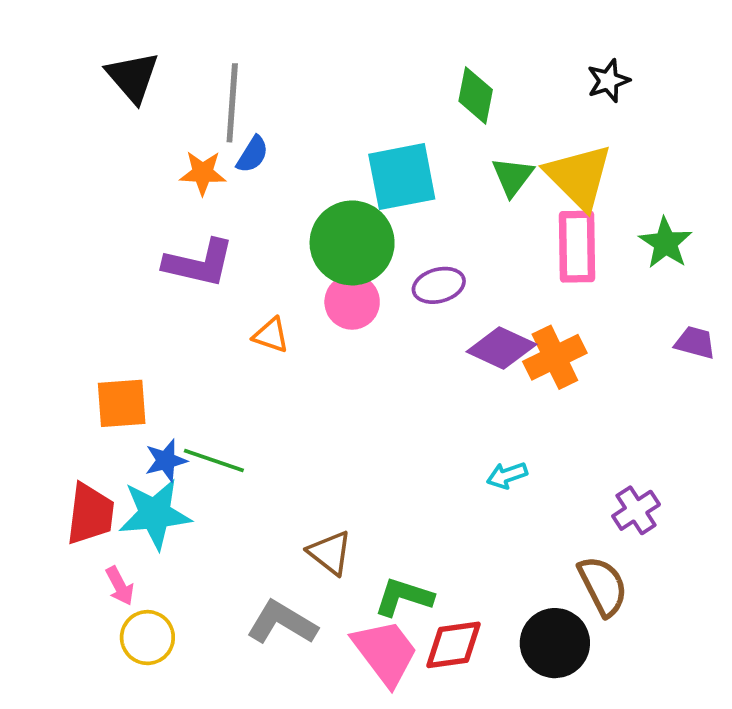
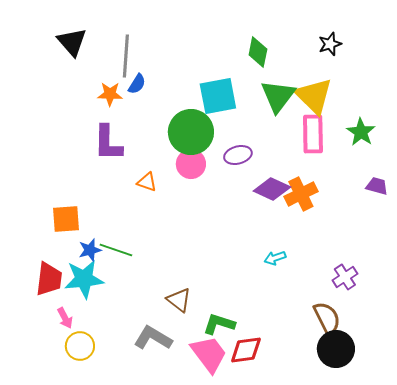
green triangle: (512, 177) -> (278, 96), size x1.5
purple L-shape: (199, 263) -> (108, 143), turned 78
black circle: (555, 643) -> (336, 349), moved

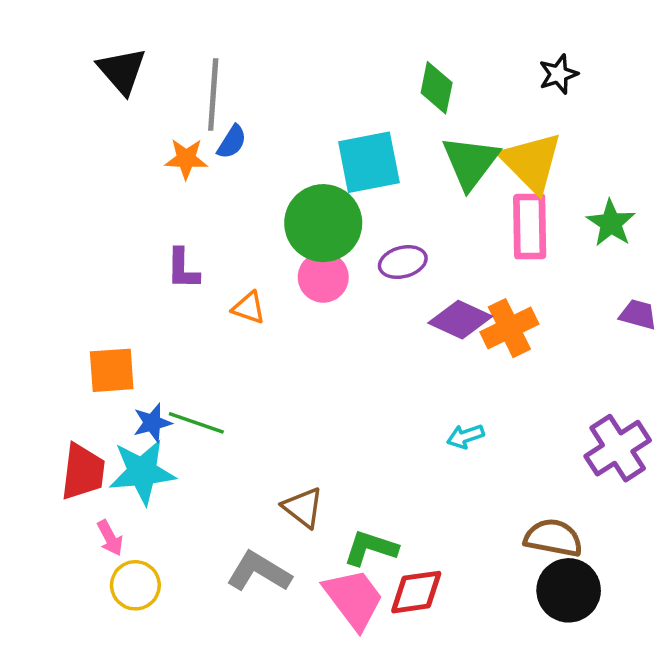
purple L-shape: (108, 143) -> (183, 269), moved, size x0.7
purple cross: (345, 277) -> (618, 448), moved, size x1.5
brown semicircle: (327, 318) -> (553, 538), turned -52

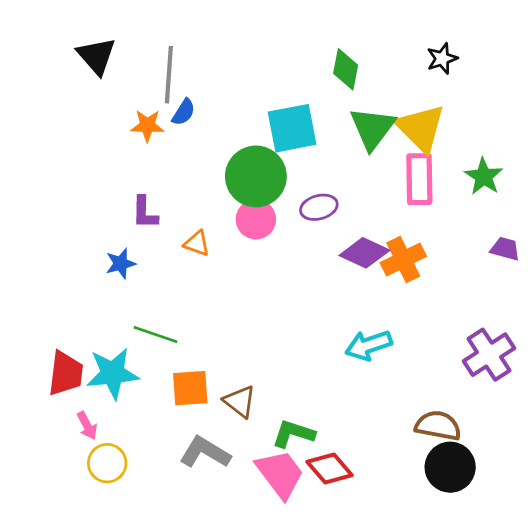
orange square: (112, 370) -> (190, 388), moved
blue star: (152, 423) -> (121, 264), moved
cyan arrow: (465, 436) -> (368, 345), size x1.6
red diamond: (416, 592) -> (330, 469), turned 57

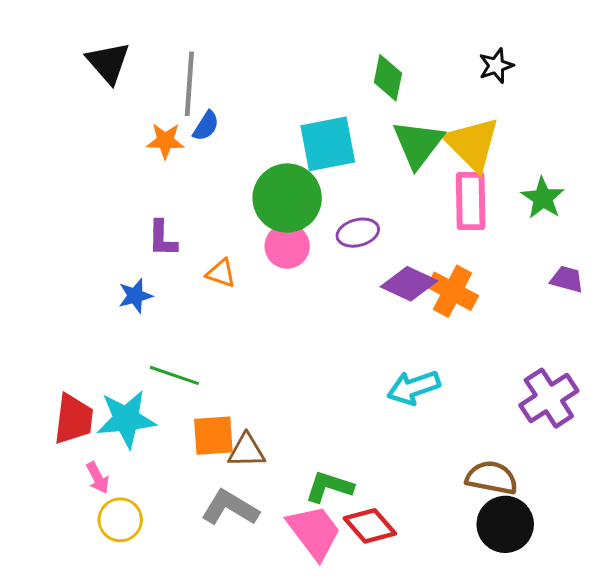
orange cross: (403, 260) -> (453, 291), turned -36
brown triangle: (240, 402) -> (247, 451), moved, turned -39

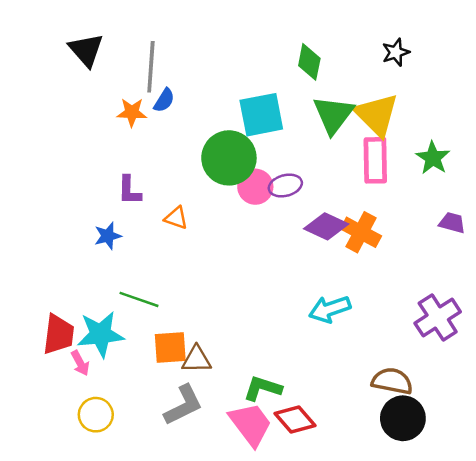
pink circle: (287, 246) -> (255, 187), moved
pink arrow: (98, 478) -> (80, 363), moved
gray L-shape: (230, 508) -> (183, 405), turned 123

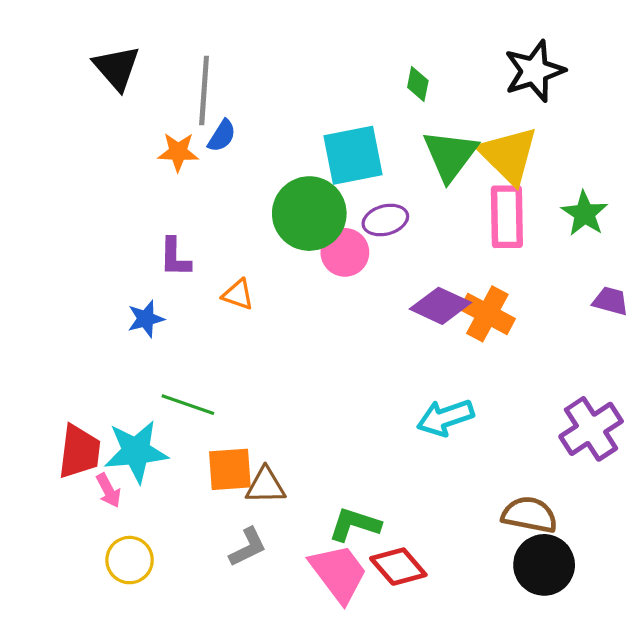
black star: (396, 52) -> (534, 71), size x1.6
green diamond: (309, 62) -> (418, 84), size x0.7
purple ellipse: (285, 186) -> (385, 220), moved
gray L-shape: (183, 405) -> (248, 547), size x0.7

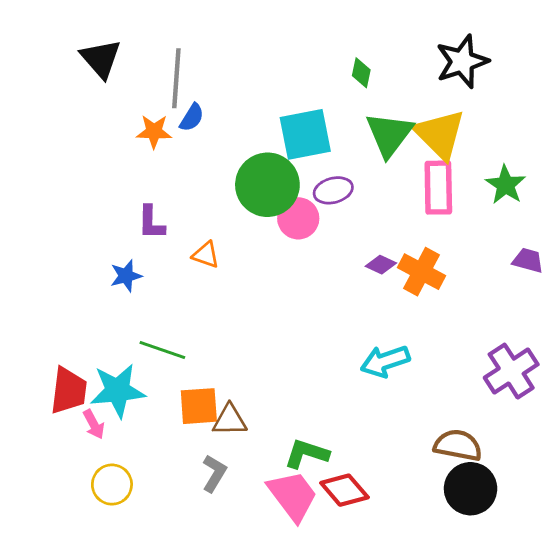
purple diamond: (440, 306) -> (381, 265), size x0.6
gray L-shape: (248, 547) -> (214, 473), turned -33

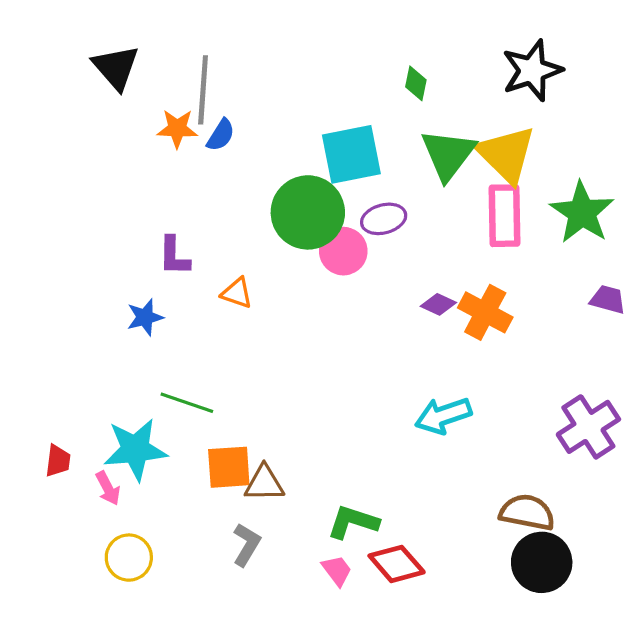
orange star: (154, 132) -> (177, 129), moved
green star: (506, 185) -> (582, 212), size x1.4
red trapezoid: (69, 391) -> (58, 461), moved, size x0.6
pink trapezoid: (293, 496) -> (337, 570), size x0.5

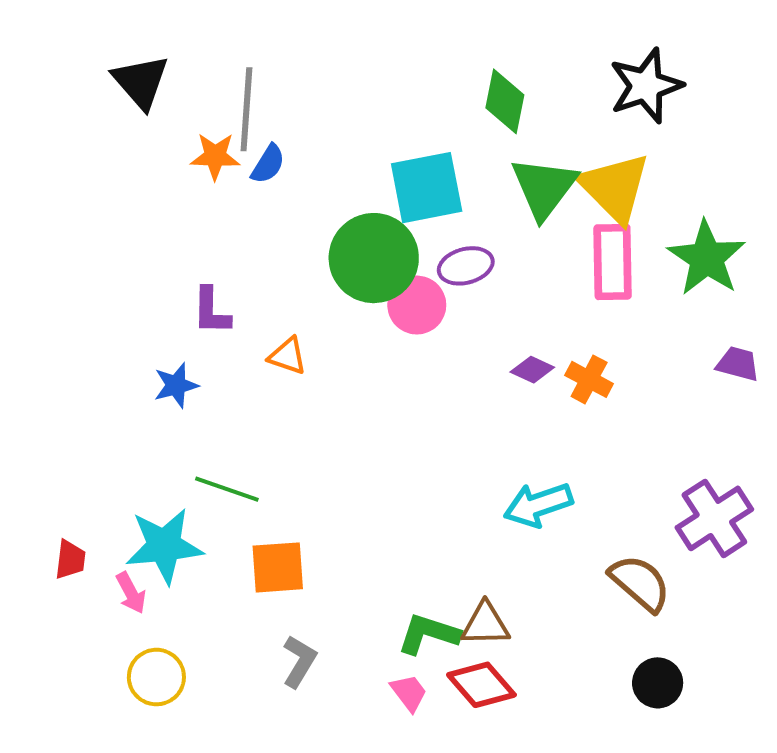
green diamond: (416, 83) -> (505, 101), size x1.5
orange cross: (485, 312) -> (589, 379), size x0.7
brown triangle: (264, 483) -> (485, 624), moved
brown semicircle: (527, 512) -> (640, 583), moved, turned 30
black circle: (542, 562) -> (658, 683), size x0.7

